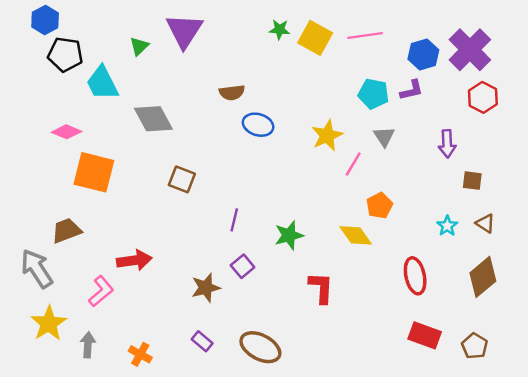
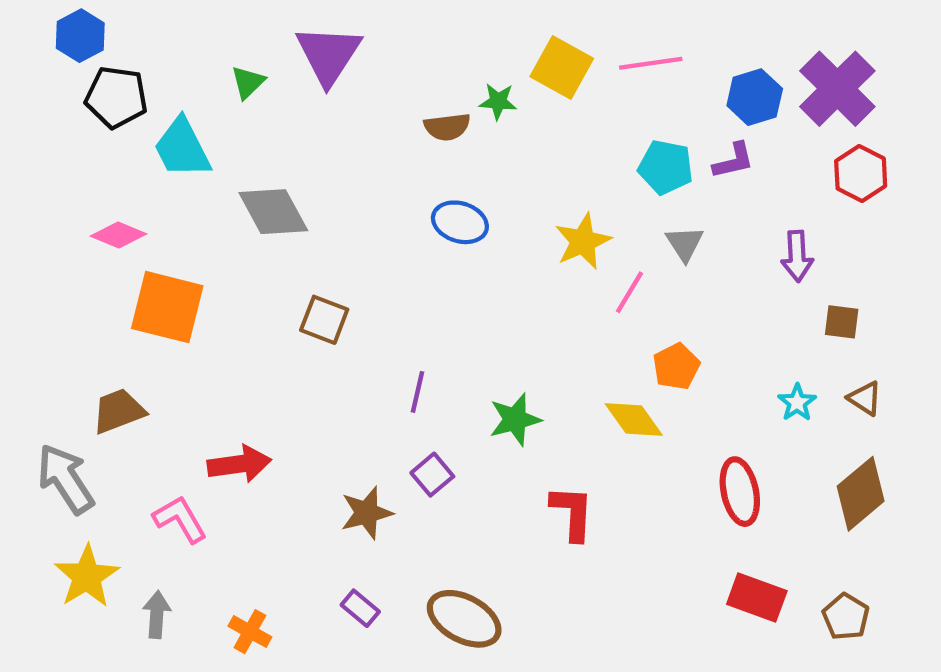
green star: (279, 30) -> (498, 101), moved
brown semicircle: (232, 93) -> (447, 127), moved
pink L-shape: (101, 291) -> (180, 519), turned -80

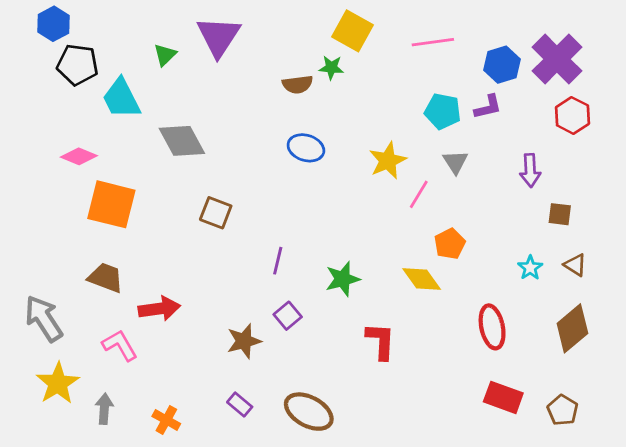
yellow square: (562, 67) -> (352, 31), moved
brown trapezoid: (118, 411) -> (106, 278), moved, turned 42

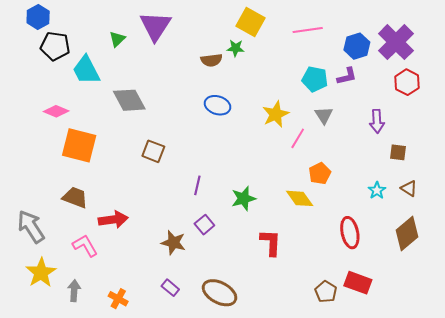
brown star: (244, 341) -> (173, 243), turned 30
brown pentagon: (563, 410) -> (326, 292), moved

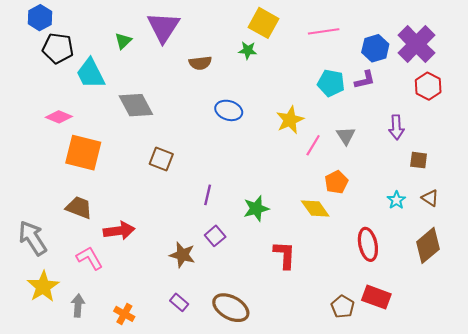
brown semicircle: (211, 60) -> (200, 63), moved
gray triangle: (324, 115) -> (346, 136), moved

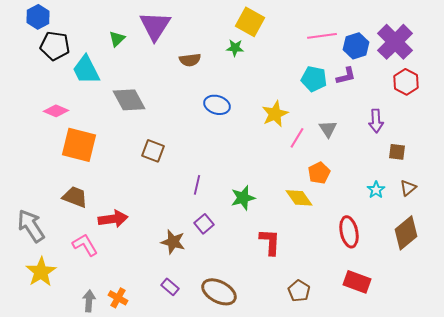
pink line: (324, 31) -> (322, 36), moved
brown triangle: (430, 198) -> (408, 188), turned 48
gray arrow: (78, 306) -> (89, 301), moved
brown pentagon: (343, 307) -> (299, 291), moved

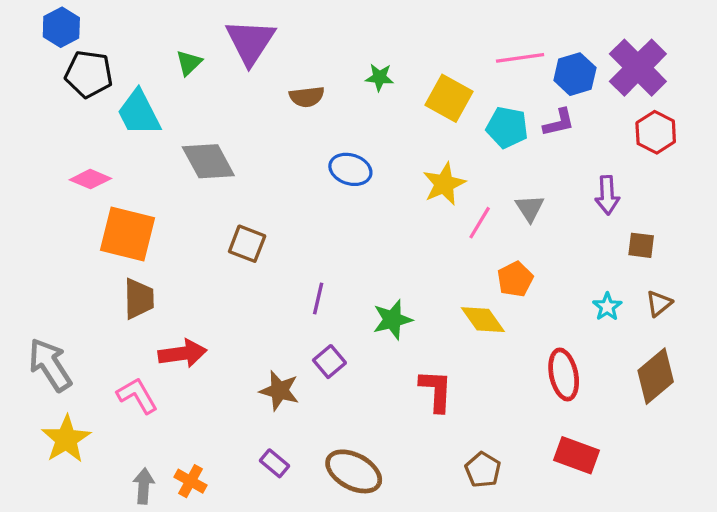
yellow square: (250, 22) -> (449, 98), moved
brown trapezoid: (75, 197) -> (139, 299), moved, turned 68

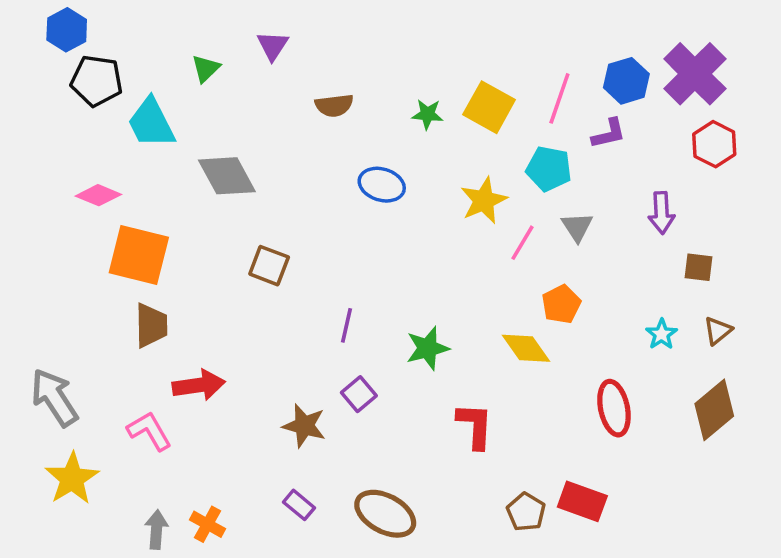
purple triangle: (250, 42) -> (273, 46), size x0.6
pink line: (520, 58) -> (559, 98), moved, turned -63
green star: (379, 77) -> (427, 114), moved
cyan pentagon: (507, 127) -> (549, 169), moved
red rectangle: (577, 455) -> (582, 501), moved

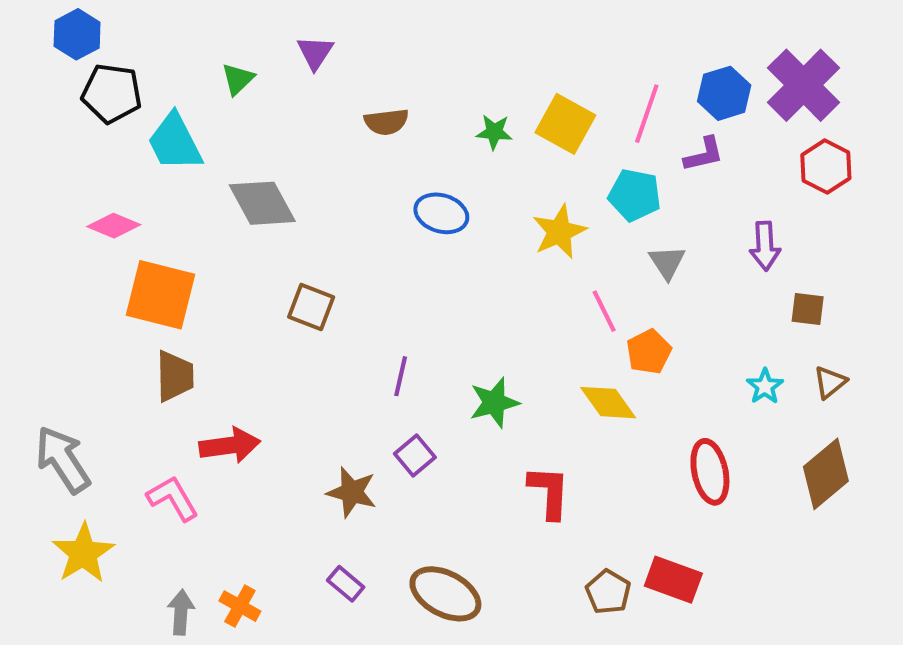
pink line: (522, 243) -> (604, 311), moved, turned -57

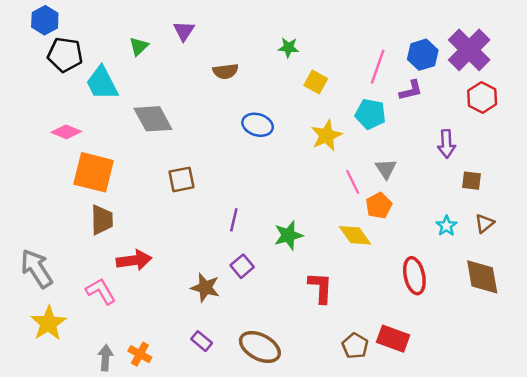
yellow square: (565, 124) -> (316, 82), moved, size x0.7
green star: (494, 132) -> (288, 48), moved
gray triangle: (667, 262) -> (386, 169), moved
brown square: (311, 307) -> (182, 179), turned -32
brown diamond: (826, 474) -> (482, 277), turned -60

